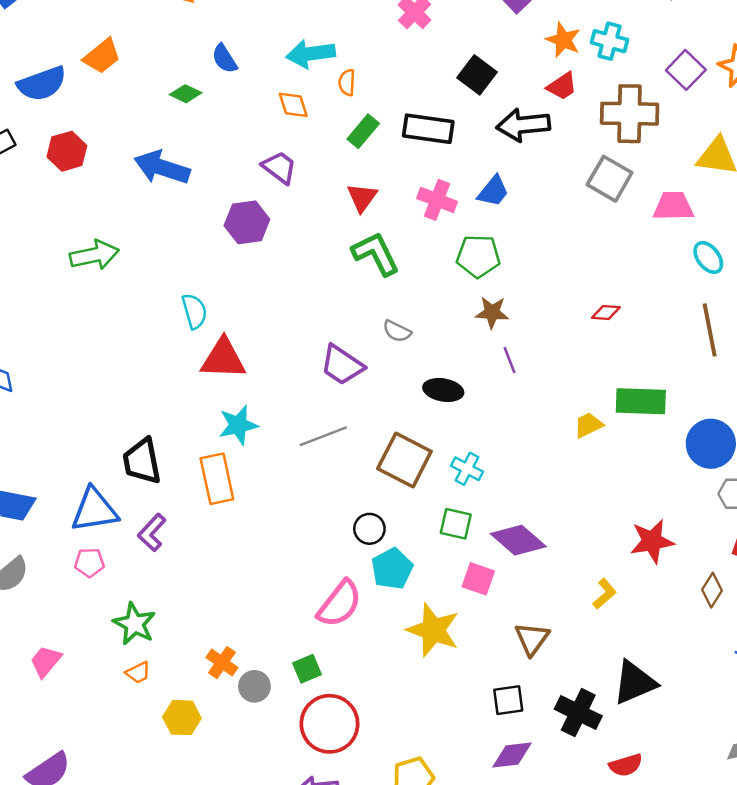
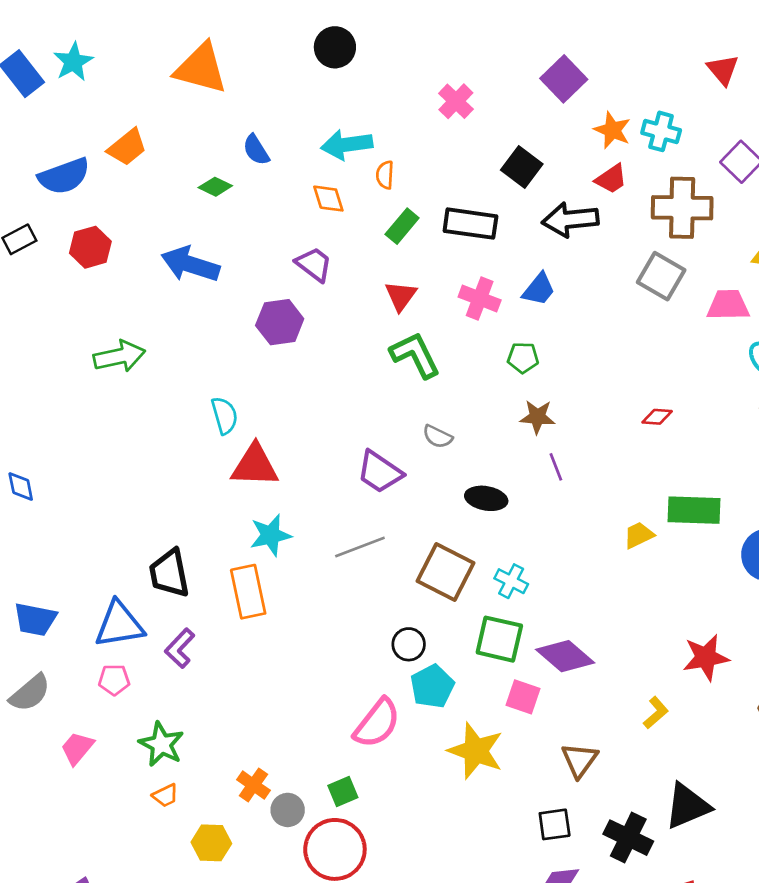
green pentagon: (478, 256) -> (523, 358), size x0.7
green square: (456, 524) -> (499, 639), size x1.4
pink trapezoid: (46, 661) -> (77, 748), moved
red circle: (329, 724) -> (335, 849), moved

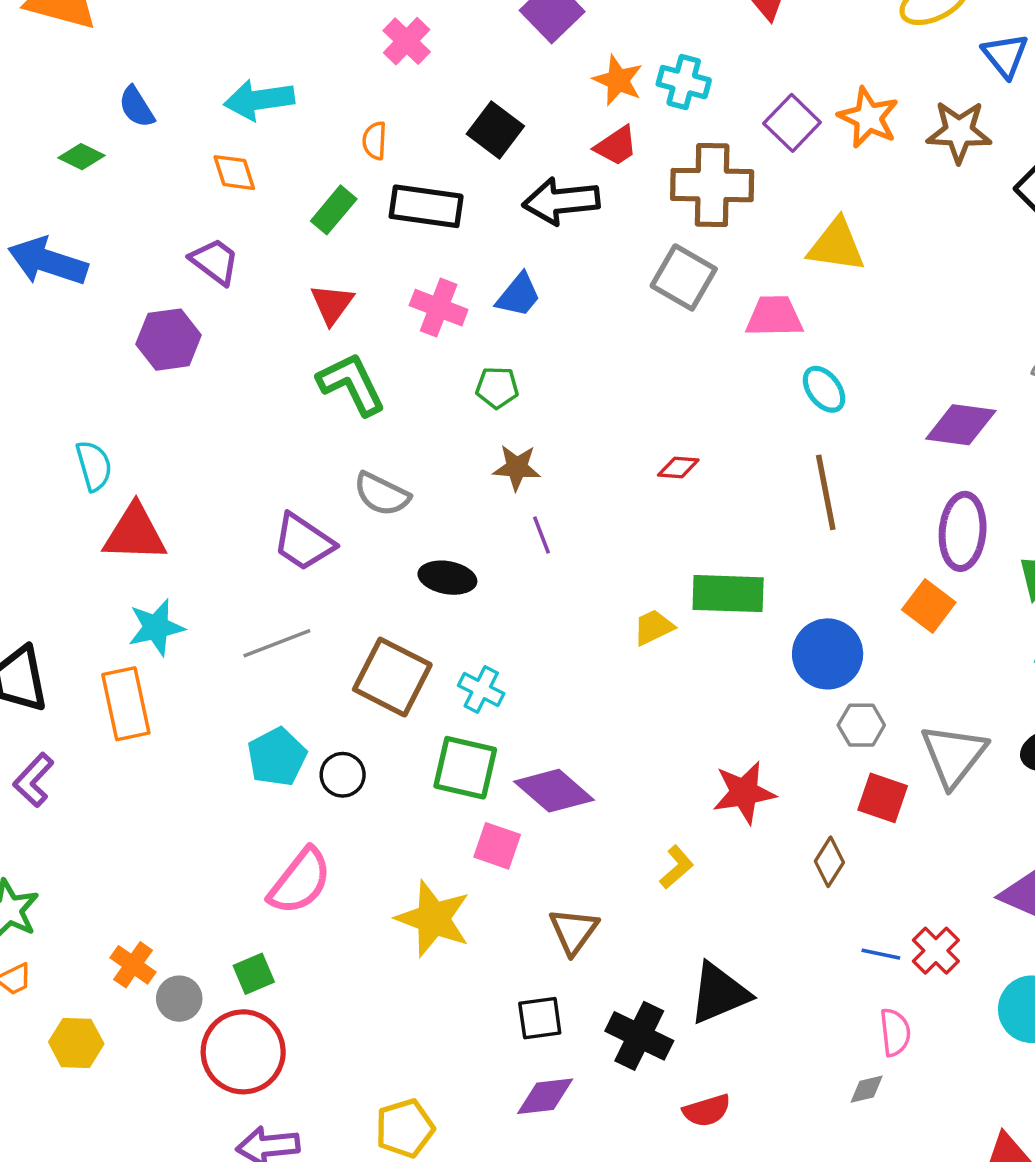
orange semicircle: (385, 175) -> (375, 141), moved
gray semicircle: (438, 437) -> (382, 494), size x1.4
cyan pentagon: (432, 686) -> (277, 757), moved

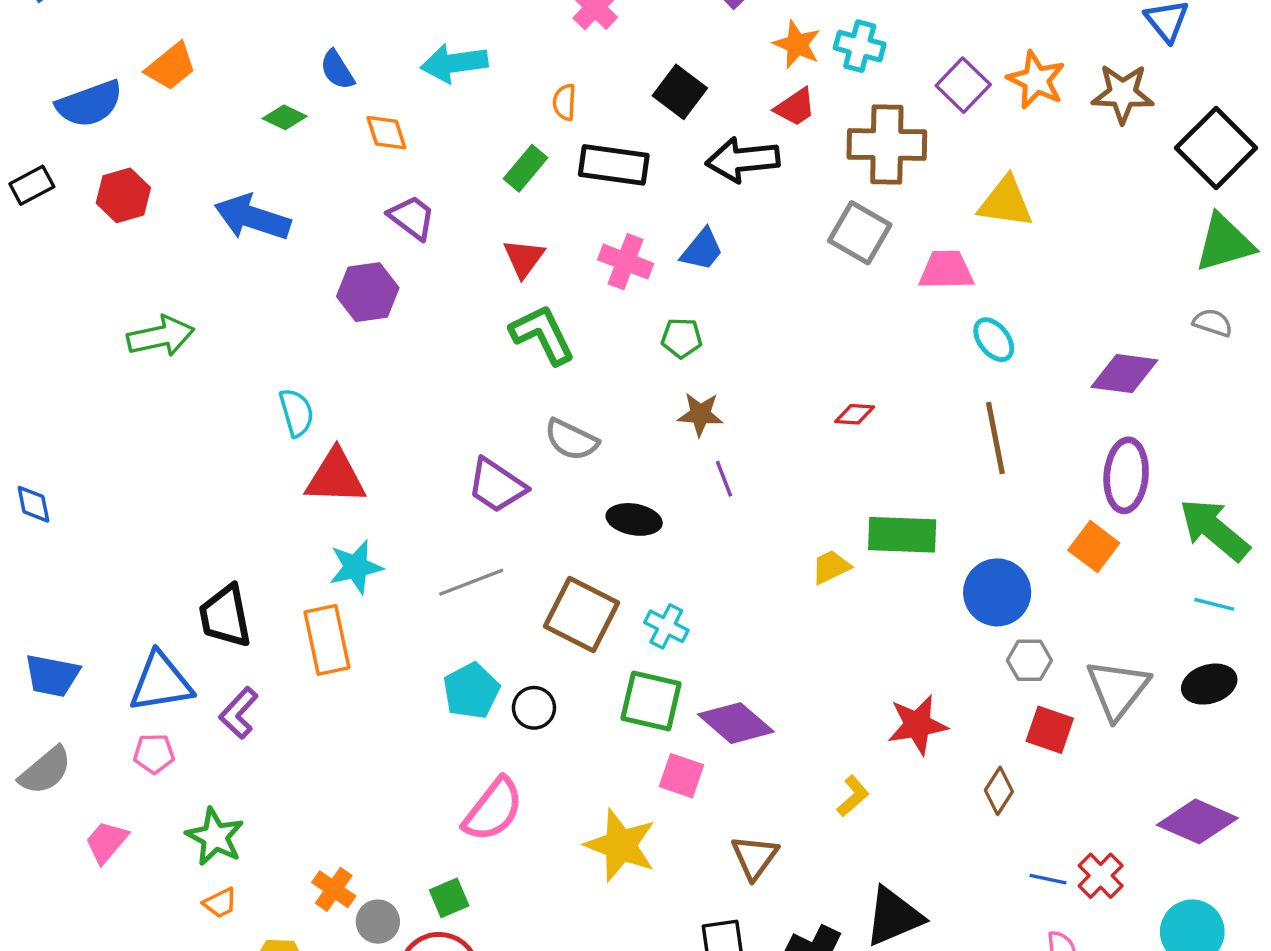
orange diamond: (234, 173) -> (386, 133), moved

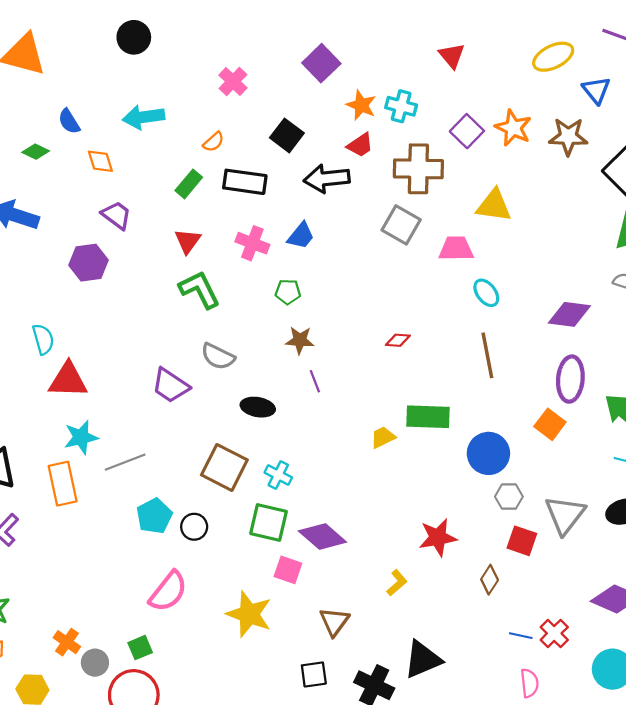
orange semicircle: (565, 102) -> (214, 142), turned -135
gray line: (471, 582) -> (125, 462), moved

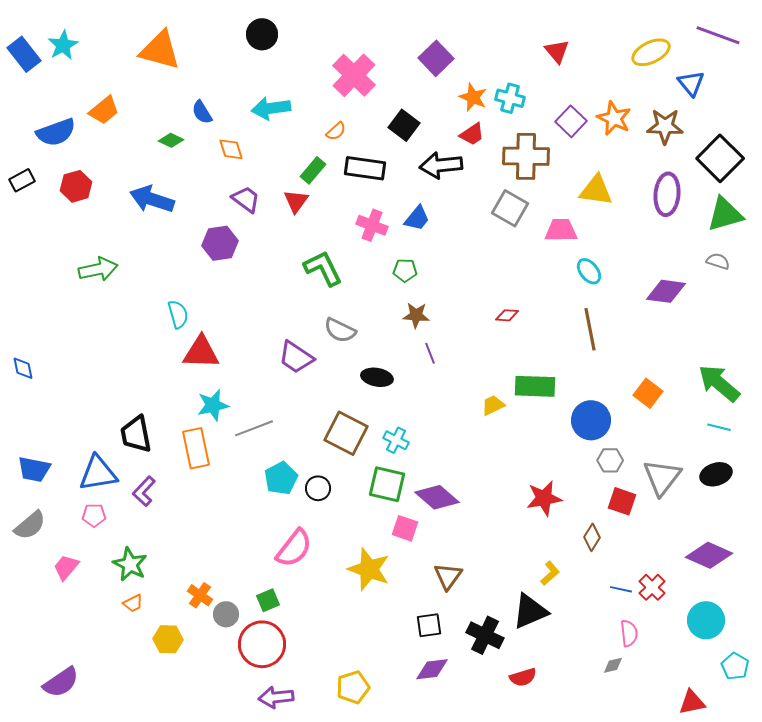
pink cross: (233, 81) -> (354, 75), size x1.6
red triangle: (188, 241) -> (296, 201), moved
purple ellipse: (570, 379) -> (667, 194), moved
yellow L-shape: (397, 583) -> (550, 573), moved

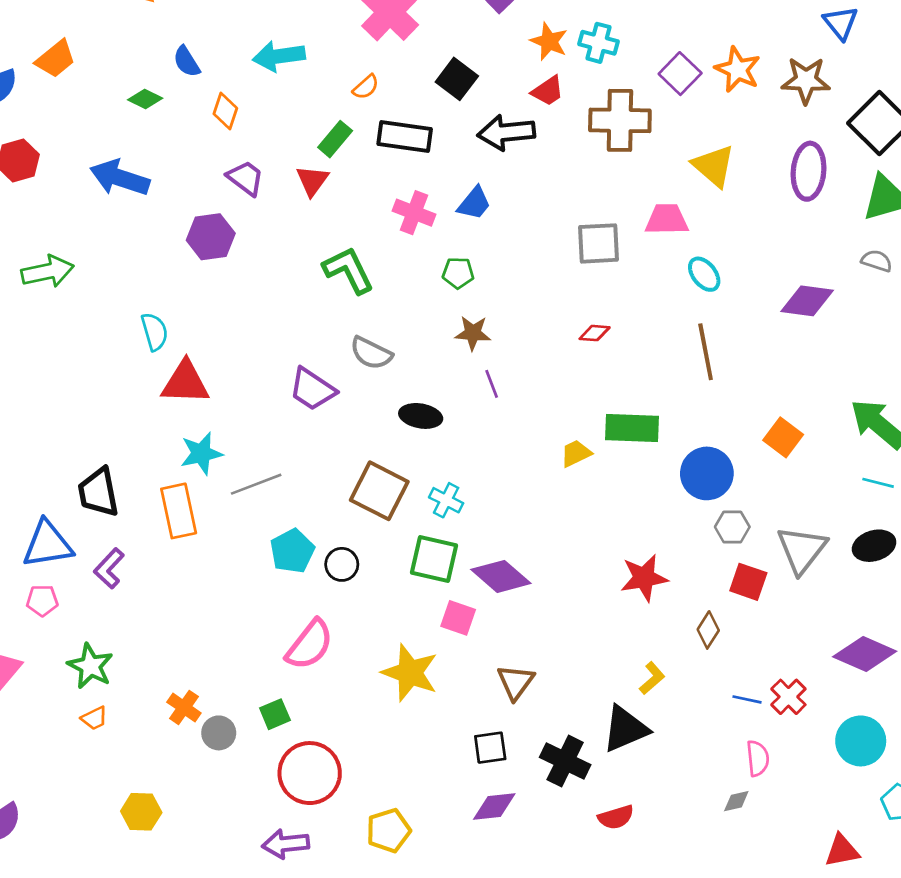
orange diamond: (231, 149) -> (225, 111), turned 36
yellow triangle: (596, 190) -> (714, 166), turned 33
gray square: (510, 208) -> (599, 243), moved, turned -33
yellow hexagon: (168, 639) -> (141, 812), moved
red circle: (262, 644) -> (310, 773), moved

